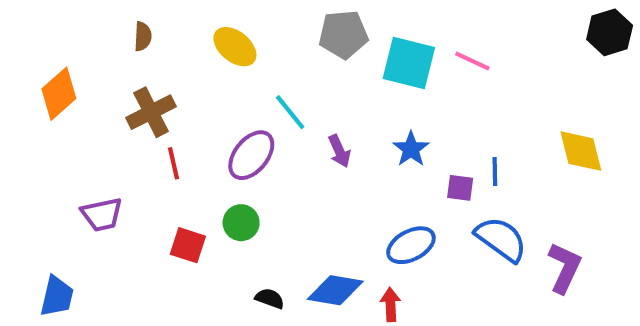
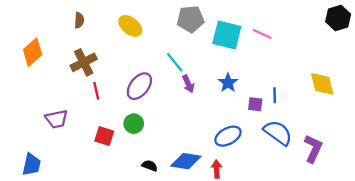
cyan line: (290, 112) -> (175, 62), moved

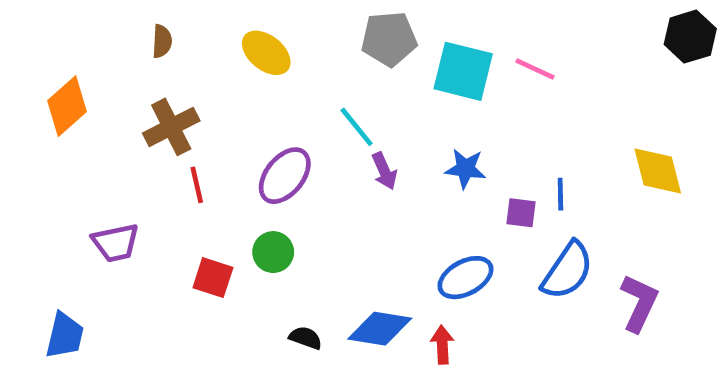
blue star: (228, 83) -> (465, 169), turned -30
blue semicircle: (278, 133) -> (567, 271), turned 88

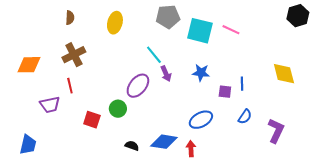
yellow ellipse: (266, 53) -> (115, 23), turned 65
orange diamond: (67, 106) -> (29, 65), moved, turned 40
purple ellipse: (285, 176) -> (138, 86), moved
red line: (197, 185) -> (70, 86), moved
blue semicircle: (567, 271) -> (245, 117), size x0.6

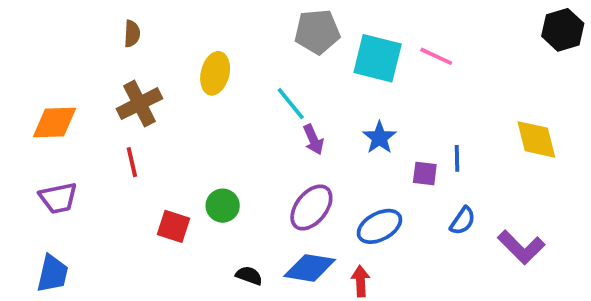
yellow ellipse: (115, 23) -> (215, 73), moved
blue star: (201, 73) -> (379, 138), turned 30
purple ellipse: (138, 86) -> (311, 207), moved
purple trapezoid: (50, 105) -> (58, 198), moved
purple L-shape: (276, 131) -> (521, 247), turned 110

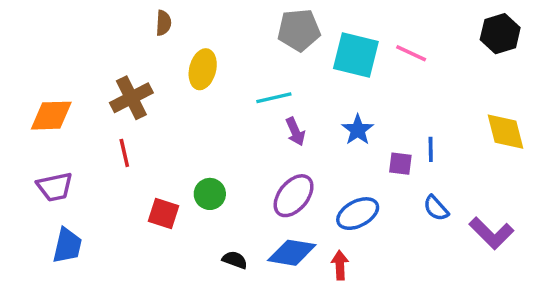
black hexagon: (563, 30) -> (500, 34), moved
brown semicircle: (132, 34) -> (163, 23), moved
cyan line: (291, 104) -> (274, 98), turned -64
blue semicircle: (463, 221) -> (436, 208), turned 104
blue trapezoid: (53, 274) -> (67, 246), moved

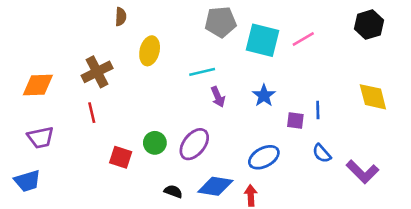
pink line: (411, 53) -> (303, 39), turned -55
purple ellipse: (294, 196) -> (194, 144), moved
blue trapezoid: (67, 246) -> (27, 181), moved, turned 60

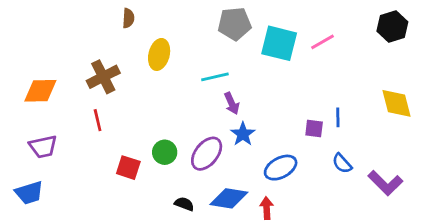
blue star: (264, 96) -> (243, 134), moved

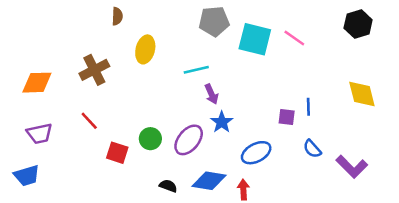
pink line: (322, 42) -> (294, 38), turned 65
red line: (98, 120) -> (89, 121), moved, turned -30

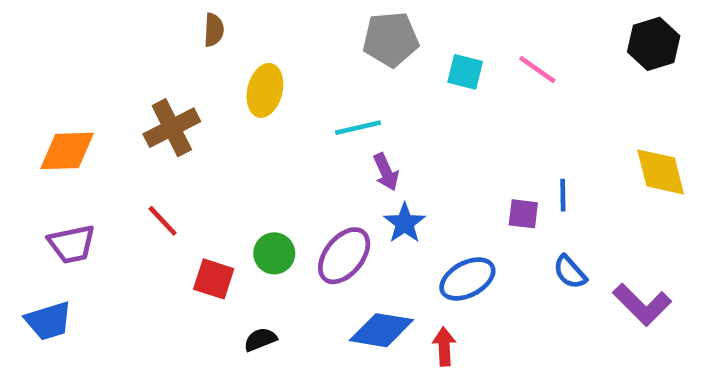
cyan square: (255, 39) -> (465, 72), size x0.6
black semicircle: (168, 186) -> (260, 340), moved, turned -42

